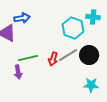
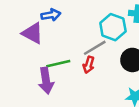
gray line: (68, 55) -> (95, 48), moved
purple arrow: (18, 72) -> (46, 81), size x1.5

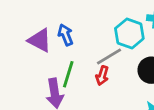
blue arrow: (51, 15) -> (66, 35), moved, turned -102
green line: (58, 64) -> (68, 74), turned -60

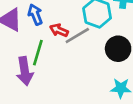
red arrow: (102, 76) -> (59, 30), moved, turned 96

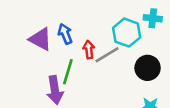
red arrow: (59, 30) -> (89, 50), turned 60

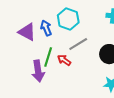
cyan hexagon: (127, 33) -> (68, 19), moved
red arrow: (89, 50) -> (64, 60), moved, turned -48

